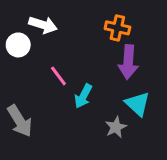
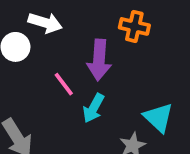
purple arrow: (128, 62) -> (99, 60), moved

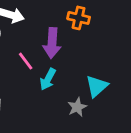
cyan triangle: (159, 118) -> (97, 86), turned 35

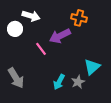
purple arrow: (52, 43) -> (60, 36), turned 60
cyan arrow: (48, 79) -> (59, 82), moved

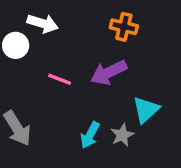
purple arrow: (60, 36) -> (109, 72), moved
pink line: (41, 49) -> (60, 79), turned -32

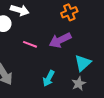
orange cross: (124, 27) -> (69, 12), turned -35
gray star: (122, 135) -> (79, 84), moved

